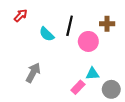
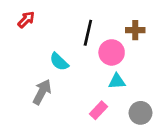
cyan semicircle: (47, 34) -> (59, 62), moved
cyan triangle: (93, 74) -> (117, 81), moved

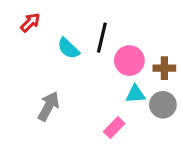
brown cross: (135, 30) -> (164, 68), moved
cyan semicircle: (59, 62) -> (68, 48), moved
gray circle: (141, 113) -> (163, 105), moved

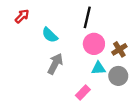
black line: (102, 38) -> (87, 17), moved
brown cross: (164, 68) -> (119, 49), turned -32
gray arrow: (49, 106) -> (55, 64), moved

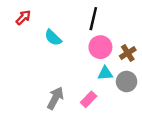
gray arrow: (55, 64) -> (55, 98), moved

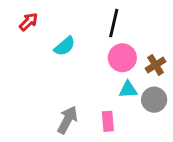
cyan semicircle: (53, 38) -> (65, 46), turned -84
pink rectangle: (89, 99) -> (108, 121), turned -49

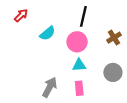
pink circle: (122, 58) -> (77, 42), moved
brown cross: (156, 65) -> (114, 38), moved
cyan triangle: (128, 90) -> (79, 65), moved

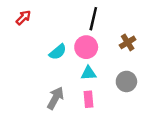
cyan semicircle: (47, 33) -> (58, 52), moved

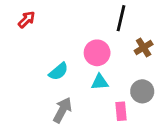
black line: (93, 19) -> (121, 18), moved
cyan semicircle: (58, 52) -> (58, 71), moved
pink rectangle: (89, 99) -> (121, 111), moved

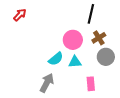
brown cross: (144, 47) -> (99, 38), moved
cyan semicircle: (58, 71) -> (56, 59), moved
gray circle: (142, 91) -> (106, 57), moved

